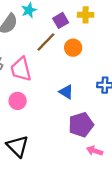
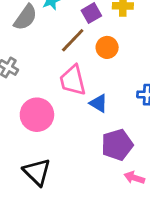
pink trapezoid: (21, 69) -> (73, 80), moved
pink circle: (18, 101) -> (37, 115), size x1.5

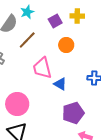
brown line: (73, 40) -> (27, 40), moved
pink circle: (37, 115) -> (17, 104), moved

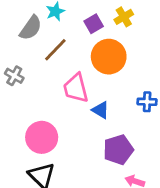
yellow cross: (77, 16) -> (124, 17), turned -32
orange circle: (66, 45) -> (109, 57), size x1.6

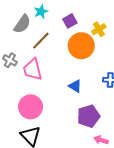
yellow cross: (124, 17) -> (99, 29), moved
pink trapezoid: (76, 88) -> (33, 70), moved

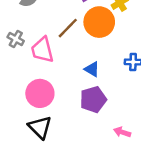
brown line: (41, 41) -> (68, 28), moved
purple pentagon: (89, 116) -> (93, 99), moved

